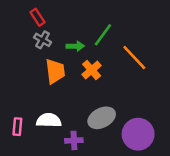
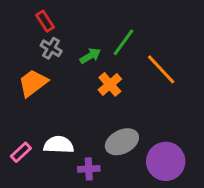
green arrow: (75, 46) -> (90, 56), turned -30
orange trapezoid: (55, 71) -> (33, 83), moved, turned -120
pink rectangle: (17, 127) -> (21, 152), turned 42

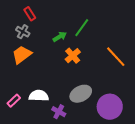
gray cross: (51, 48) -> (23, 32), moved
orange line: (161, 69) -> (116, 57), moved
purple cross: (89, 169) -> (59, 112), turned 32

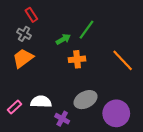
orange cross: (73, 56) -> (77, 59), turned 35

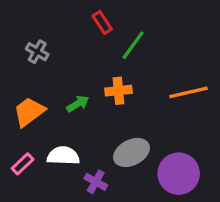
red rectangle: (31, 15) -> (102, 22), moved
green arrow: (63, 39) -> (78, 104), moved
orange trapezoid: (23, 58) -> (29, 112), moved
orange line: (123, 60) -> (188, 92), turned -60

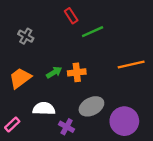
green line: (133, 45) -> (93, 32), turned 30
orange cross: (118, 91) -> (77, 72), moved
pink rectangle: (23, 164) -> (12, 125), moved

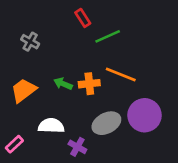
orange line: (131, 64) -> (121, 74), moved, turned 35
green arrow: (54, 72) -> (63, 84), turned -126
purple circle: (124, 121) -> (145, 115), moved

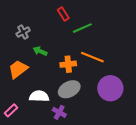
gray cross: (30, 42) -> (23, 32), turned 32
green arrow: (63, 84) -> (40, 51), moved
gray ellipse: (106, 123) -> (69, 89), moved

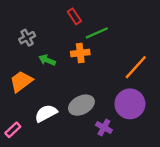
orange line: (92, 57) -> (136, 67), moved, turned -70
orange cross: (68, 64) -> (80, 53), moved
white semicircle: (39, 96) -> (46, 113), turned -30
purple cross: (59, 112) -> (104, 128), moved

